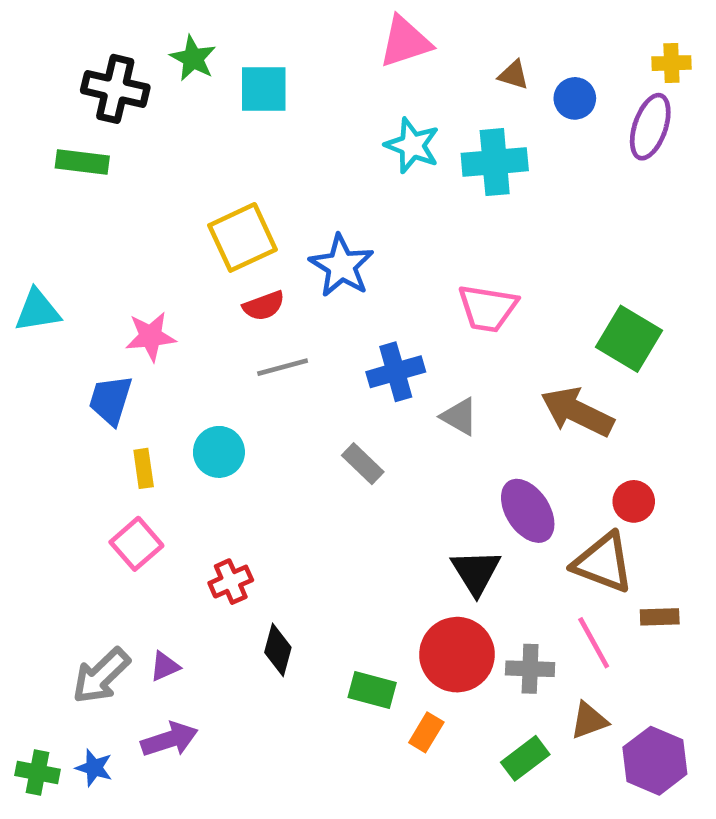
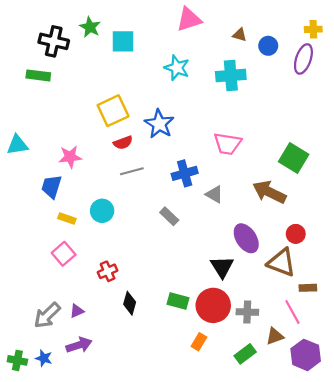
cyan star: (412, 146) -> (177, 68), moved
yellow rectangle: (144, 468) -> (67, 219), turned -63
pink line: (594, 643) -> (292, 312), moved
green rectangle: (372, 690) -> (178, 301), moved

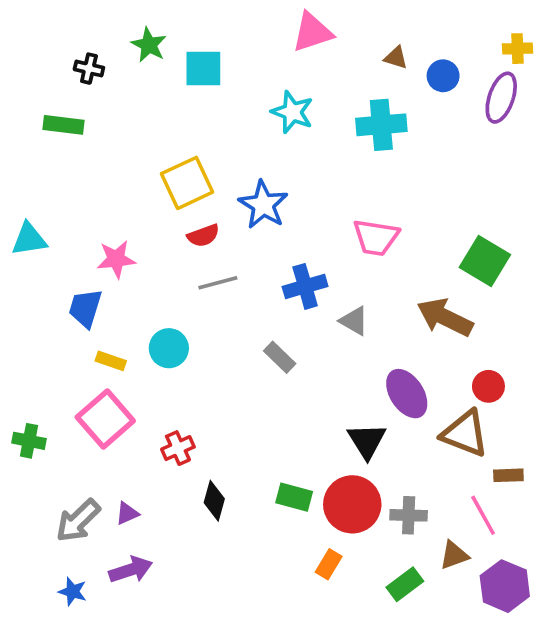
black cross: (54, 41) -> (89, 69), size x0.6
pink square: (64, 254) -> (105, 419), size x1.4
green cross: (17, 360) -> (29, 441), moved

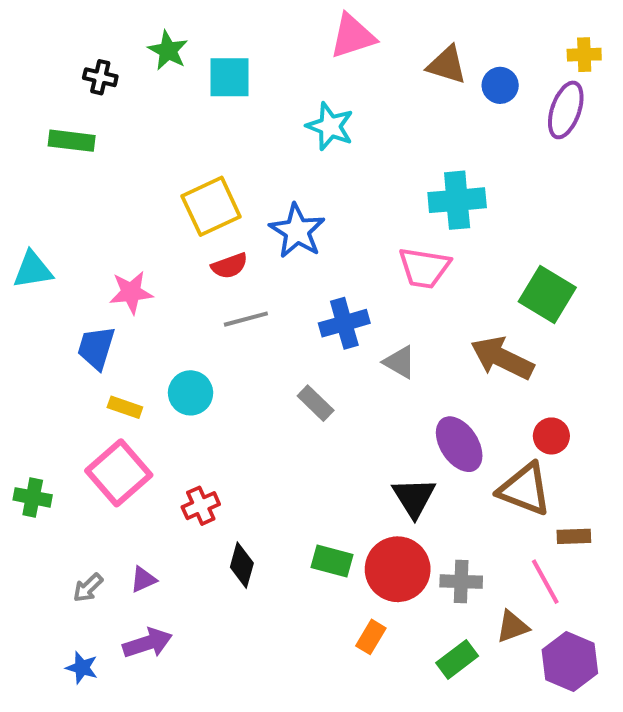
brown triangle: (396, 58) -> (447, 65), size x1.5
cyan cross: (381, 125) -> (457, 200), moved
gray arrow: (78, 521) -> (88, 588), size x0.6

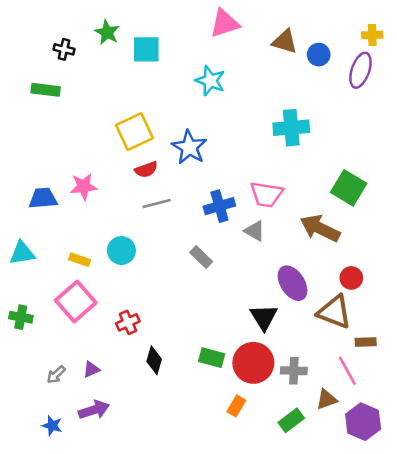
pink trapezoid: (424, 268) -> (266, 194), moved
cyan triangle: (33, 270) -> (22, 253), moved
blue trapezoid: (96, 348) -> (43, 198), moved, turned 68

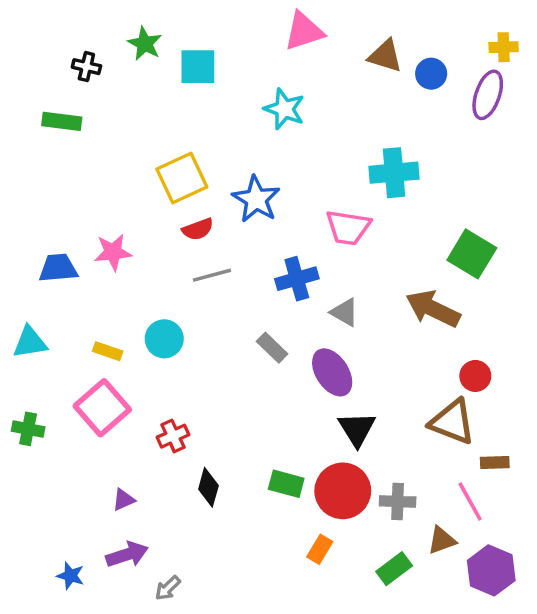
pink trapezoid: (266, 194) -> (348, 227), moved
purple ellipse: (293, 283) -> (332, 372), moved
gray arrow: (56, 375) -> (168, 588), moved

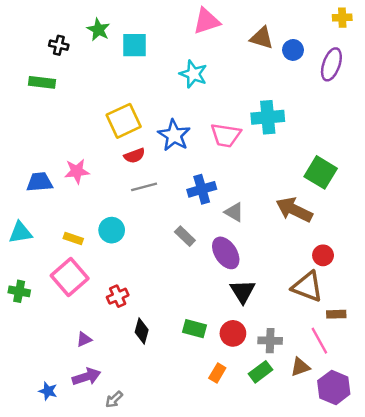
yellow cross: (504, 47) -> (342, 18), moved
pink trapezoid: (348, 227) -> (226, 135), moved
red circle: (343, 491) -> (233, 333), size x0.7
green rectangle: (394, 569) -> (261, 372), moved

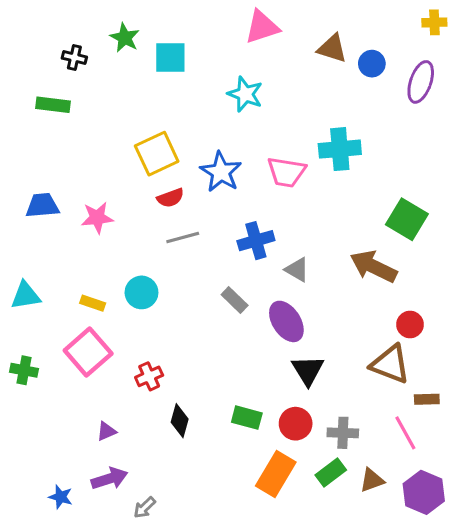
blue trapezoid: (40, 182) -> (42, 206), moved
brown triangle: (300, 367) -> (372, 480), moved
orange rectangle: (217, 373) -> (276, 474), size x1.8

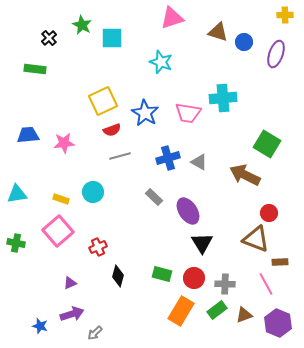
black cross: (74, 58) -> (49, 38), turned 35
gray triangle: (297, 270) -> (199, 162), moved

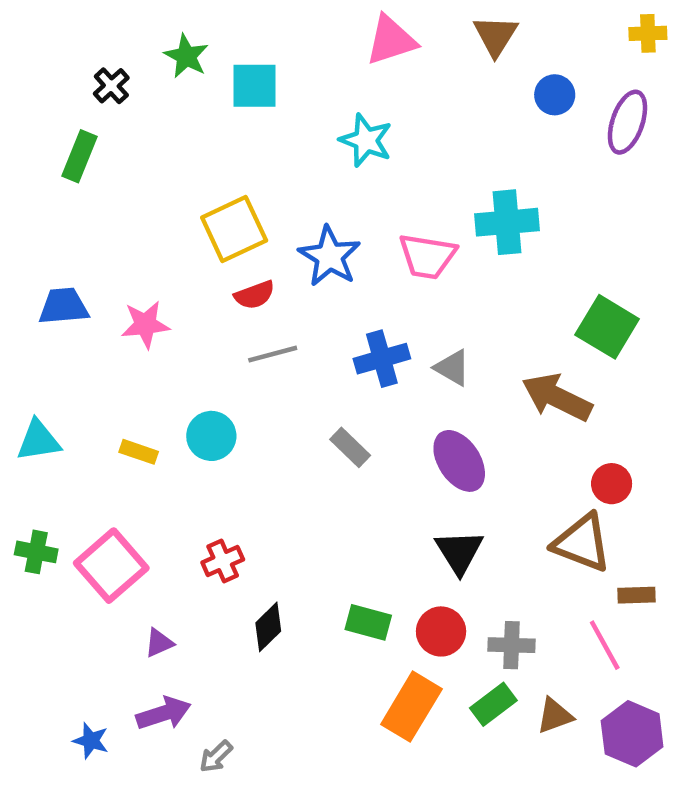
brown triangle: (218, 32) -> (496, 36), moved, turned 45
green rectangle: (35, 69) -> (79, 156), turned -75
purple ellipse: (188, 211) -> (459, 461), moved
pink square: (58, 231) -> (111, 566), moved
black diamond: (118, 276) -> (268, 627), turned 30

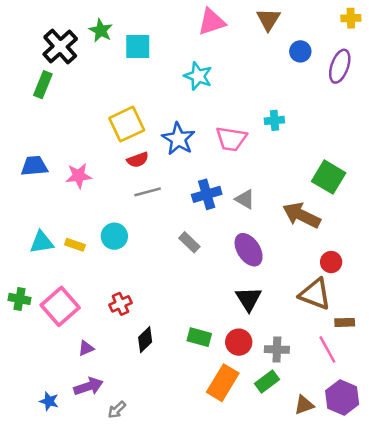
black cross: (111, 86) -> (60, 47), size x1.8
cyan cross: (507, 222) -> (274, 120), size x0.6
cyan triangle: (39, 440) -> (42, 242), moved
brown triangle: (555, 716) -> (304, 405), moved

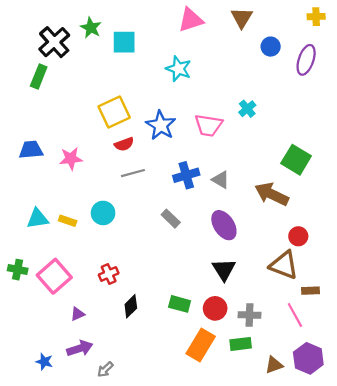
cyan cross: (274, 120) -> (247, 109), turned -35
green rectangle: (267, 381) -> (241, 344), turned 30

